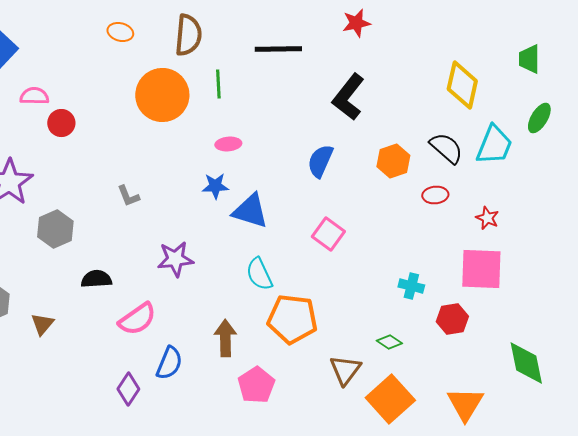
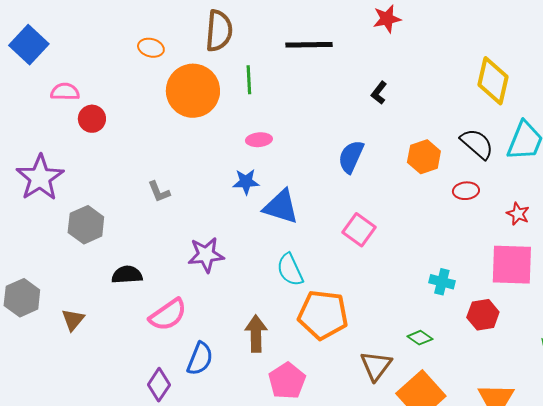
orange ellipse: (120, 32) -> (151, 48), moved
black L-shape: (348, 97) -> (379, 93), size x0.5

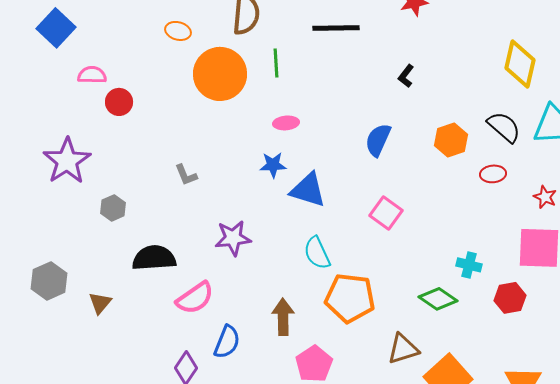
gray hexagon: (86, 225) -> (113, 208), size x0.7
black semicircle: (127, 275) -> (154, 258), size x1.4
green diamond: (420, 338) -> (438, 299), moved, size x1.5
brown triangle: (376, 366) -> (403, 349), turned 36

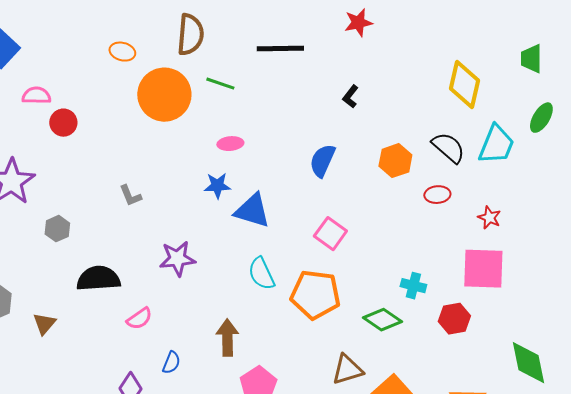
green line: (276, 63) -> (220, 84), turned -68
pink semicircle: (195, 298) -> (139, 319), size x0.7
orange pentagon: (350, 298) -> (315, 295), moved
blue semicircle: (227, 342) -> (171, 363), size x0.7

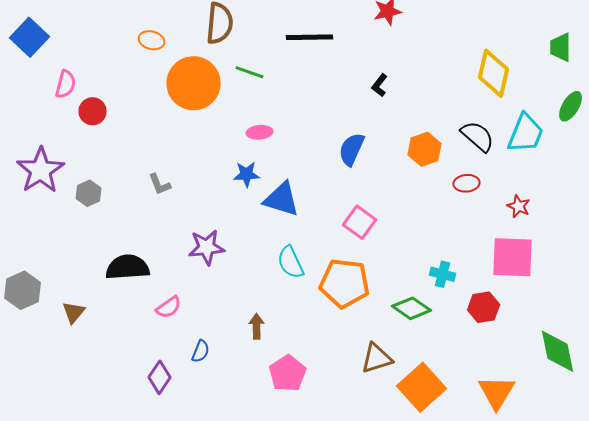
pink semicircle: (36, 96) -> (66, 84), turned 104
gray hexagon: (57, 229) -> (89, 193), moved
brown arrow: (227, 338) -> (257, 326), size x0.7

